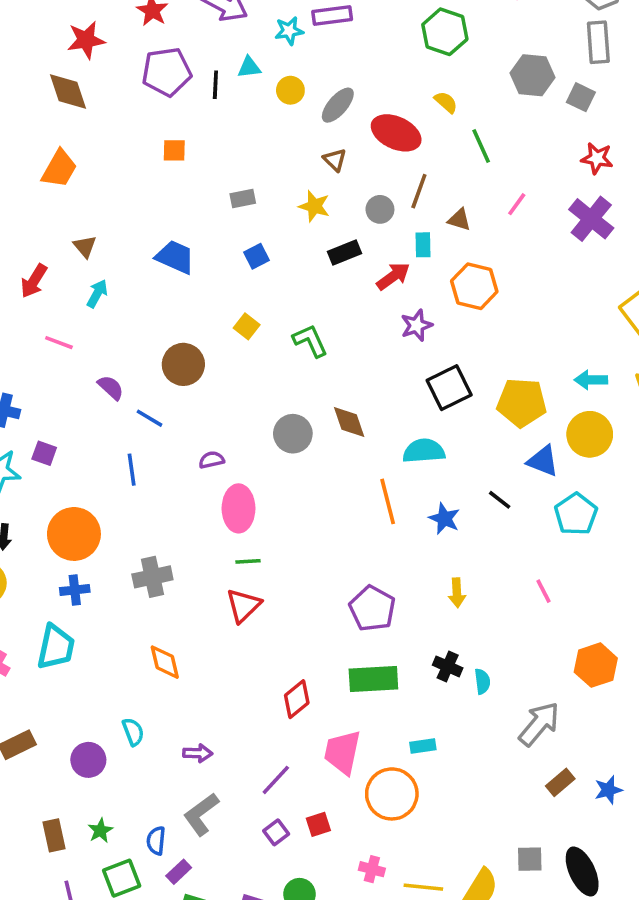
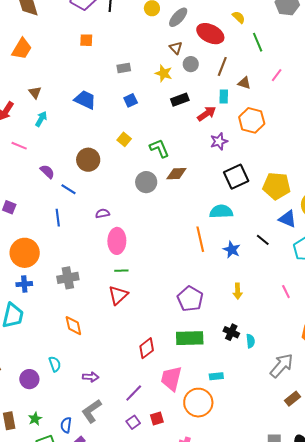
gray circle: (380, 209) -> (191, 64), moved
brown diamond: (349, 422) -> (176, 174), moved, turned -75
gray circle: (293, 434) -> (146, 182), moved

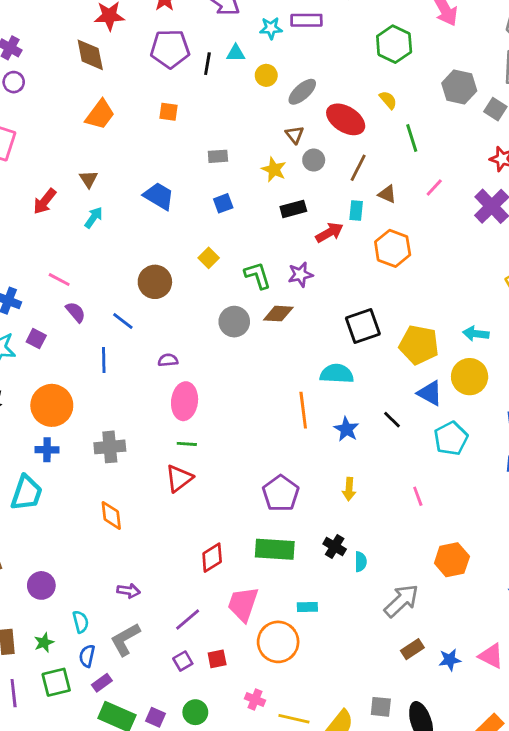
orange trapezoid: (22, 49) -> (100, 115), moved
purple star: (219, 141) -> (300, 275), moved
pink line: (19, 146) -> (59, 280), moved
purple semicircle: (47, 172) -> (76, 312), moved
cyan semicircle: (55, 364) -> (81, 622), moved

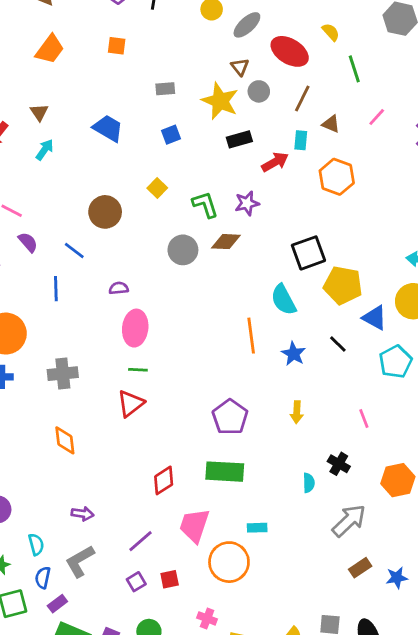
yellow star: (274, 169) -> (220, 101), size x1.5
yellow pentagon: (419, 345) -> (343, 285), moved
cyan semicircle: (337, 374) -> (283, 300), turned -120
black cross: (335, 546) -> (339, 464), moved

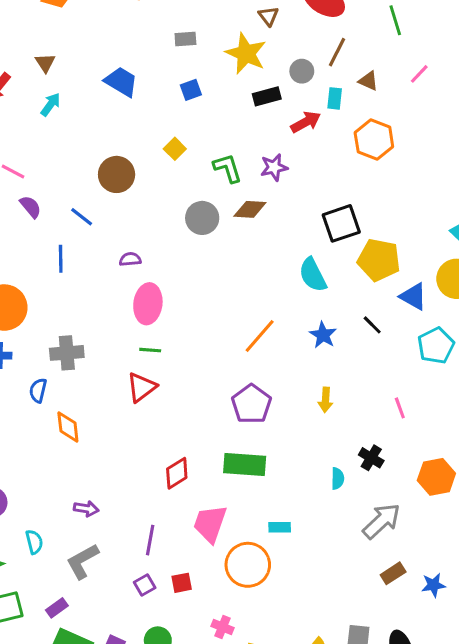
gray circle: (259, 91) -> (302, 71), moved
orange line: (251, 336) -> (260, 336), moved, turned 48
purple line: (141, 541) -> (150, 540), turned -40
blue semicircle: (43, 578) -> (38, 390), moved

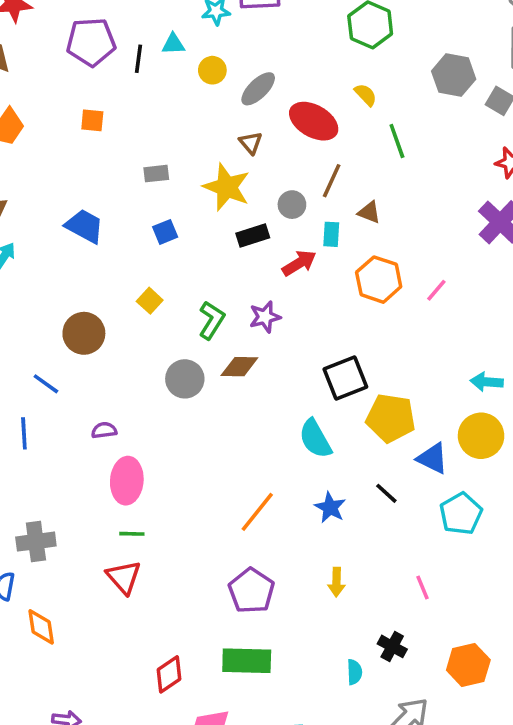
pink line: (419, 74) -> (436, 290), moved
green L-shape: (228, 168) -> (212, 320), turned 52
red triangle: (141, 387) -> (124, 577), turned -32

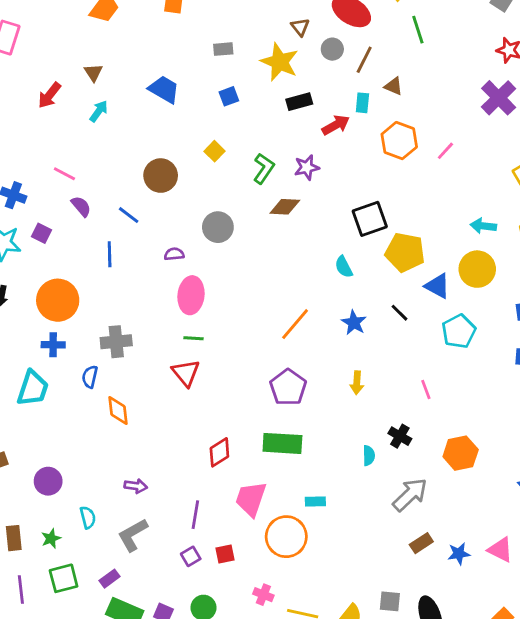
gray circle: (292, 205) -> (332, 49), moved
gray circle: (185, 379) -> (218, 227), moved
cyan semicircle: (315, 439) -> (344, 267), size x0.7

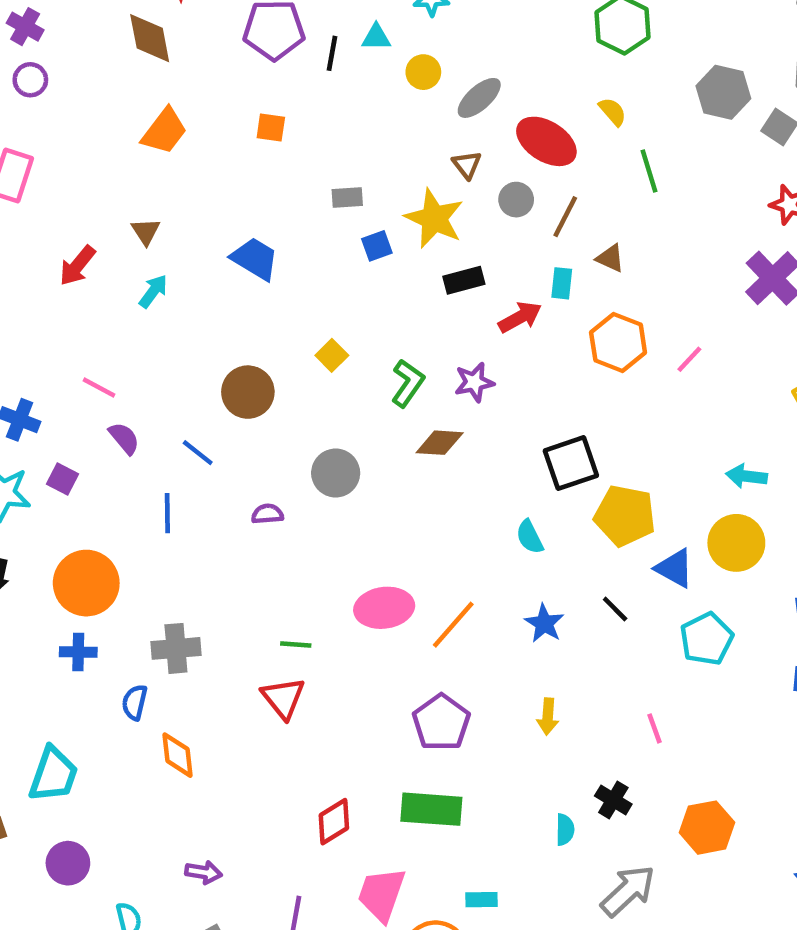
blue square: (229, 96) -> (377, 246), moved
pink ellipse: (191, 295) -> (384, 608), moved, turned 75
cyan trapezoid: (33, 388) -> (53, 775), moved

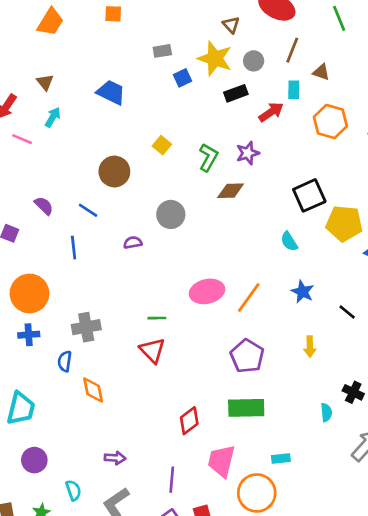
gray circle: (516, 200) -> (254, 61), moved
pink line: (99, 387) -> (22, 139), moved
black line: (615, 609) -> (347, 312), moved

